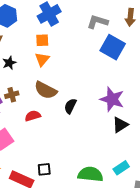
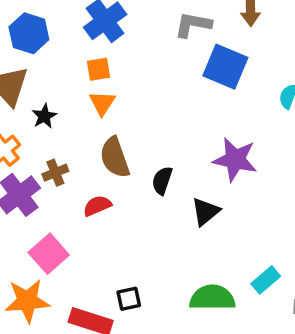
brown semicircle: (46, 90) -> (115, 157), turned 50
black triangle: (120, 125) -> (205, 212), moved

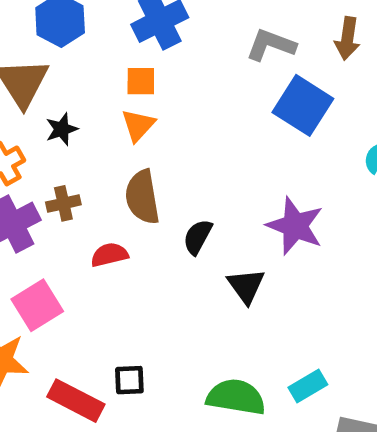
black triangle: (205, 212) -> (246, 286), turned -36

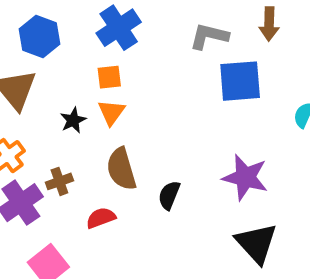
blue square: (303, 105) -> (240, 81), turned -30
black star: (62, 129) -> (73, 120), moved
black triangle: (246, 286) -> (256, 243), moved, size x1.4

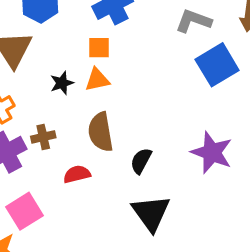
blue square: (240, 81) -> (217, 65), turned -33
orange triangle: (111, 112) -> (97, 80), turned 36
black triangle: (256, 243) -> (151, 213), moved

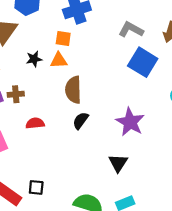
blue square: (217, 65) -> (143, 62), turned -36
brown semicircle: (101, 132) -> (73, 90), moved
black triangle: (151, 213) -> (118, 163), moved, size x0.7

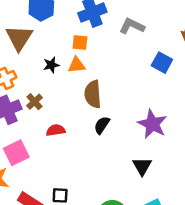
gray L-shape: (131, 30) -> (132, 26), moved
blue square: (143, 62) -> (162, 63), size x0.7
brown cross: (16, 94) -> (34, 102), turned -35

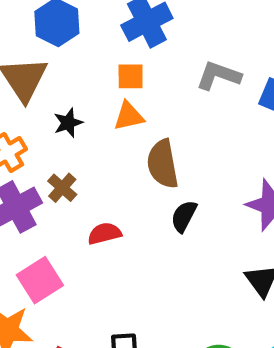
gray L-shape: (132, 26) -> (219, 76), moved
black star: (51, 65) -> (68, 123), moved

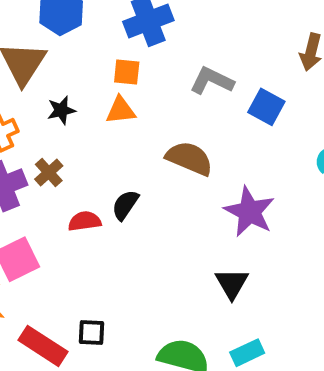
brown semicircle: (163, 164) -> (189, 158), moved, turned 117
black semicircle: (184, 216) -> (125, 205), moved

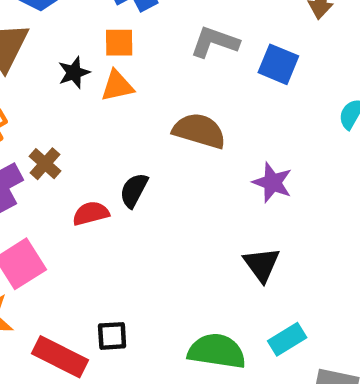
black star: (61, 110) -> (74, 73), moved
purple star: (249, 212) -> (272, 183), size x0.7

